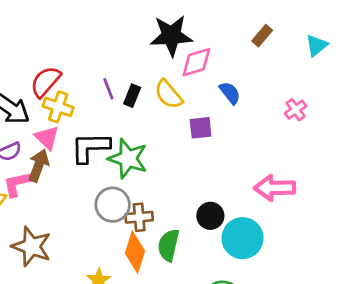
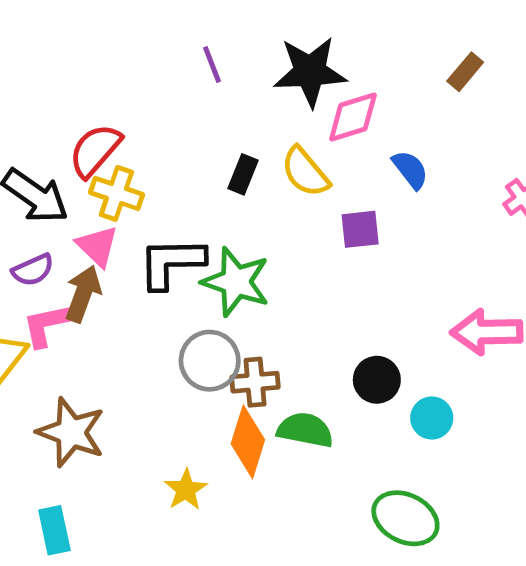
purple line: (108, 89) -> (212, 64), moved
cyan circle: (243, 238) -> (432, 418), size x0.6
green semicircle: (168, 245) -> (305, 430), turned 88

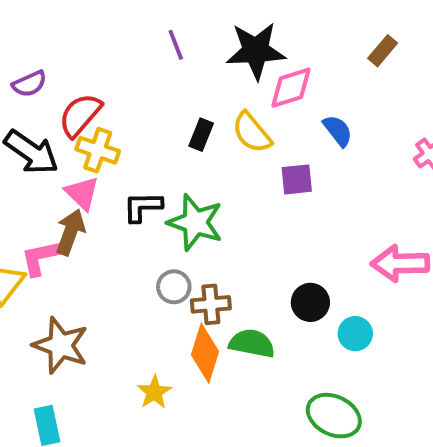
black L-shape: (171, 263) -> (143, 207), size x0.7
purple semicircle: (33, 270) -> (29, 84), moved
gray circle: (210, 361) -> (174, 287), size x0.7

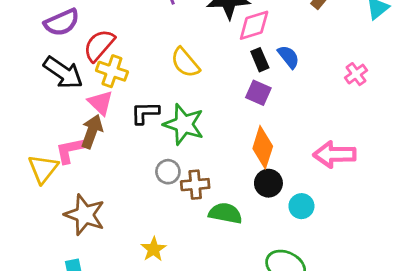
purple semicircle: (29, 84) -> (62, 22), size x1.4
yellow semicircle: (252, 133) -> (185, 63), moved
black rectangle: (201, 135) -> (260, 60), moved, turned -45
purple square: (297, 179) -> (258, 93), turned 30
orange diamond: (205, 353) -> (263, 147), moved

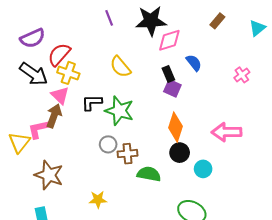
black rectangle: (260, 60) -> (168, 74), moved
yellow star: (154, 249) -> (98, 200), turned 30

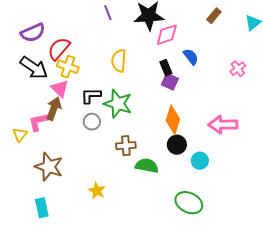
yellow semicircle: (120, 67) -> (119, 61), turned 45
yellow triangle: (19, 142) -> (20, 135), size x0.7
gray circle: (108, 144) -> (92, 122), moved
yellow star: (98, 200) -> (97, 191), turned 30

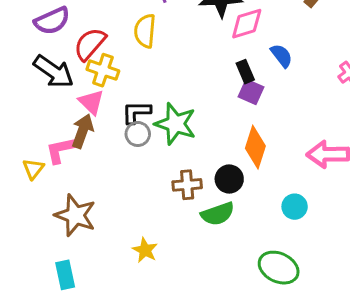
yellow semicircle: (119, 61) -> (145, 31), moved
gray circle: (92, 122) -> (138, 134), moved
black circle: (177, 145) -> (229, 179), moved
green semicircle: (147, 166) -> (218, 214), turned 150

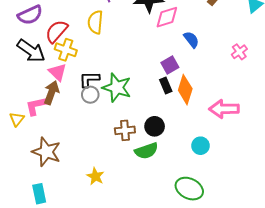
black rectangle: (245, 72) -> (166, 85), moved
purple square: (251, 92) -> (170, 65), turned 36
orange diamond: (255, 147) -> (185, 90), moved

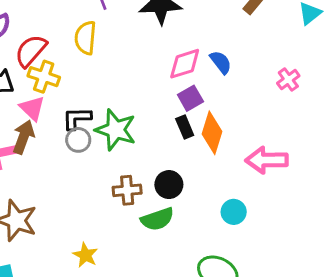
pink diamond: (167, 17) -> (185, 64), moved

